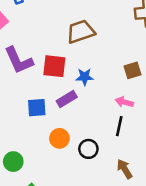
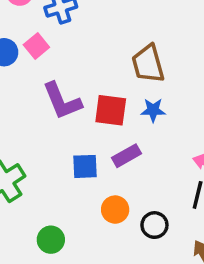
brown trapezoid: (81, 32) -> (148, 64), turned -88
blue star: (85, 77) -> (153, 110), moved

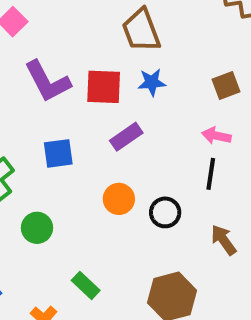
blue square: (85, 166) -> (58, 153), moved
green circle: (51, 240) -> (37, 228), moved

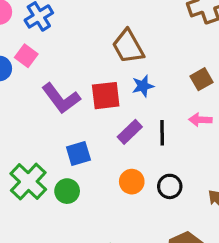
black line: (211, 174) -> (162, 133), moved
green circle: (37, 228) -> (67, 191), moved

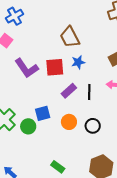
blue square: (78, 154) -> (43, 113), moved

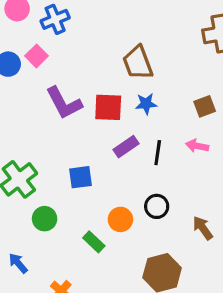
orange circle: (69, 122) -> (120, 219), moved
green circle: (28, 126) -> (45, 219), moved
green rectangle: (58, 167) -> (94, 242), moved

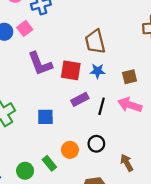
brown square: (205, 106) -> (129, 77), moved
pink arrow: (197, 146) -> (130, 105), size x1.5
green circle: (45, 219) -> (25, 171), moved

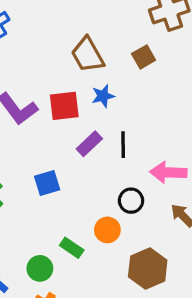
brown square: (129, 77) -> (144, 57), moved
pink arrow: (130, 105) -> (168, 172), moved
orange circle: (70, 150) -> (107, 230), moved

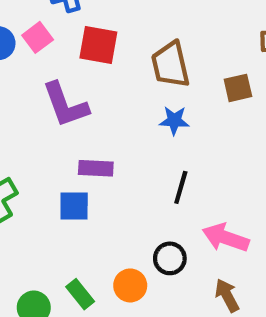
red square: (64, 106) -> (98, 45), moved
purple rectangle: (89, 144) -> (96, 168), moved, turned 30

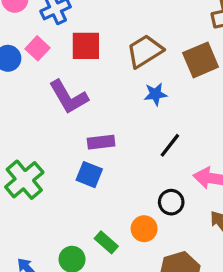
brown trapezoid: (171, 65) -> (145, 51), turned 81
brown square: (238, 88) -> (201, 60), size x1.5
black line: (181, 187) -> (170, 145), turned 32
blue square: (74, 206) -> (89, 175), turned 32

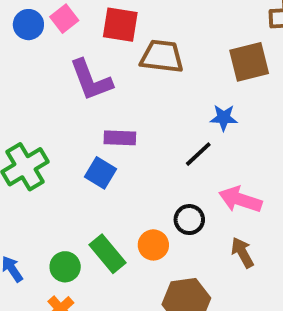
brown trapezoid: (145, 51) -> (162, 56), moved, turned 30
blue star: (155, 94) -> (224, 118), moved
green rectangle: (106, 242) -> (107, 254), size x1.4

